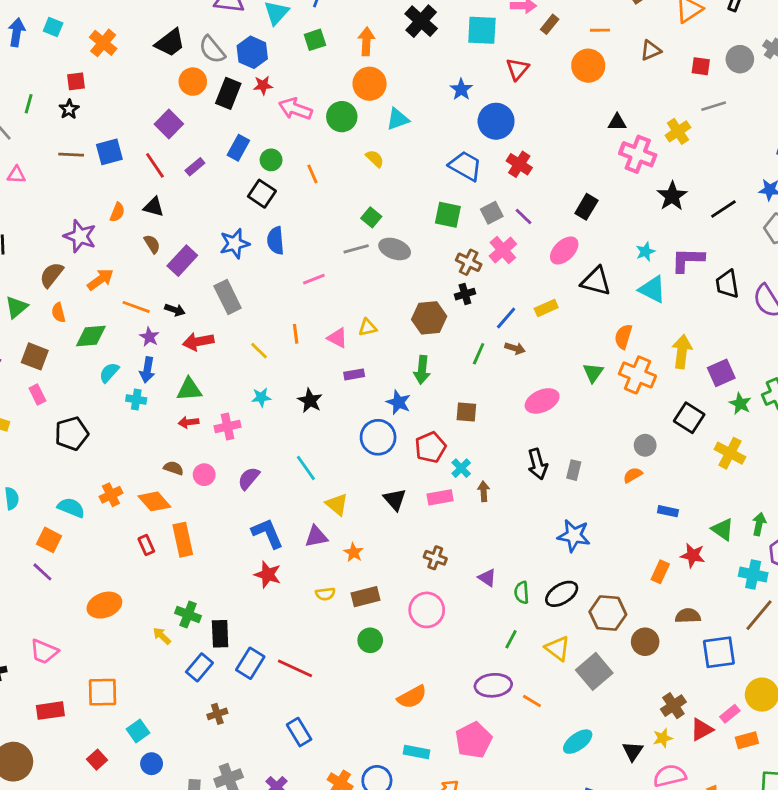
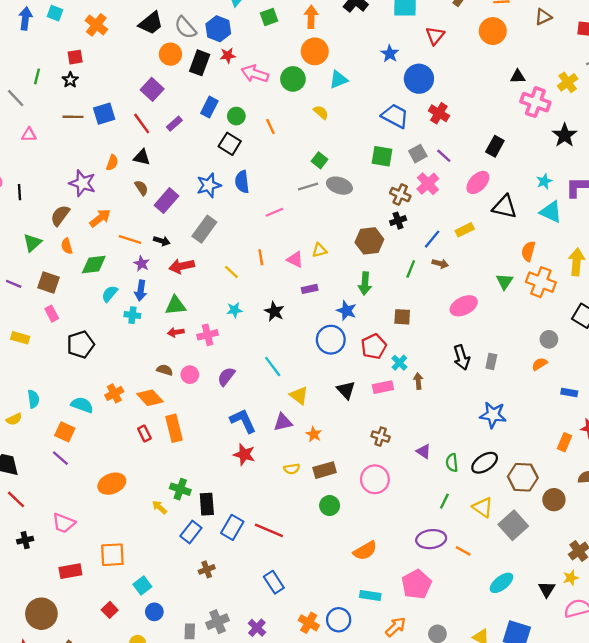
gray rectangle: (228, 297) -> (204, 229), turned 64

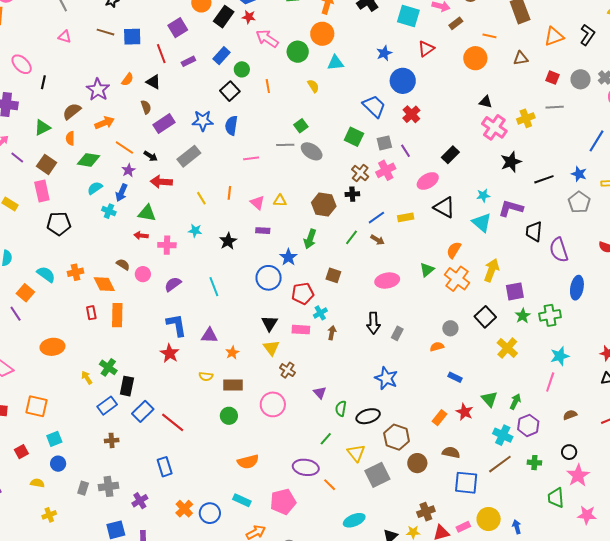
pink rectangle: (52, 314) -> (42, 191), size x1.5
yellow triangle: (299, 395) -> (271, 348), moved

